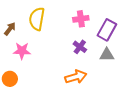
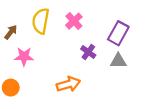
pink cross: (81, 19) -> (74, 21), moved, turned -35
orange arrow: (76, 77) -> (68, 84), moved

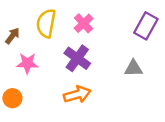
purple rectangle: (118, 33) -> (146, 26), moved
purple cross: (88, 52) -> (77, 58), moved, size x1.5

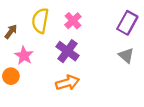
pink star: (27, 63) -> (24, 55), turned 30
gray triangle: (133, 68) -> (126, 55), moved, turned 42
orange circle: (12, 98) -> (11, 76), moved

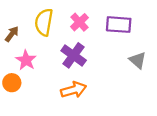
purple rectangle: (127, 23) -> (119, 25), moved, turned 65

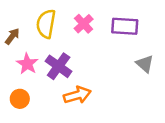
purple cross: (74, 55) -> (59, 66), moved
orange circle: (12, 83) -> (20, 99), moved

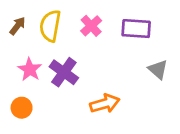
brown arrow: (12, 36) -> (17, 26), moved
orange arrow: (77, 95) -> (105, 104), moved

